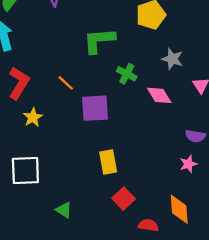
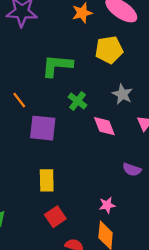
pink star: (188, 164) -> (107, 205), moved

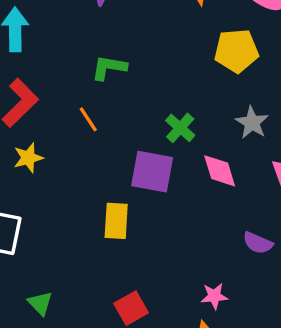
green L-shape: (57, 66) -> (109, 68), moved, size x0.7
purple square: (43, 128) -> (152, 172), moved
yellow rectangle: (47, 180) -> (116, 221), moved

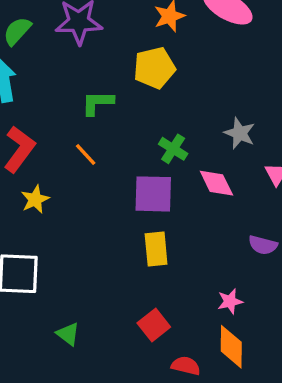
yellow pentagon: (236, 51) -> (154, 68), moved
yellow rectangle: (116, 221) -> (156, 249), moved

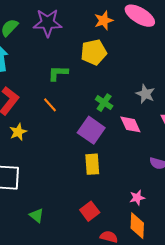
purple square: (153, 194) -> (91, 130), turned 32

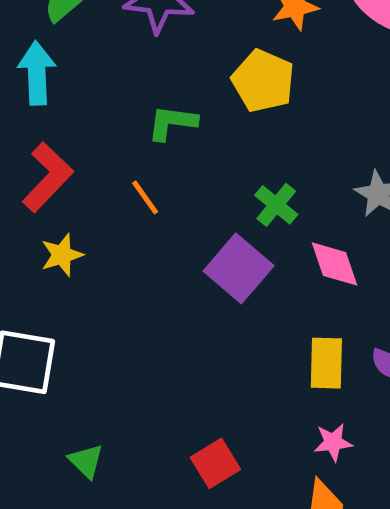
yellow pentagon: (94, 52) -> (263, 81), turned 30
yellow rectangle: (92, 164) -> (326, 363), moved

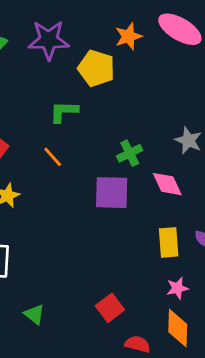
yellow pentagon: (263, 81) -> (96, 68), moved
green cross: (276, 205) -> (130, 153), turned 30
purple square: (239, 268) -> (112, 193), turned -33

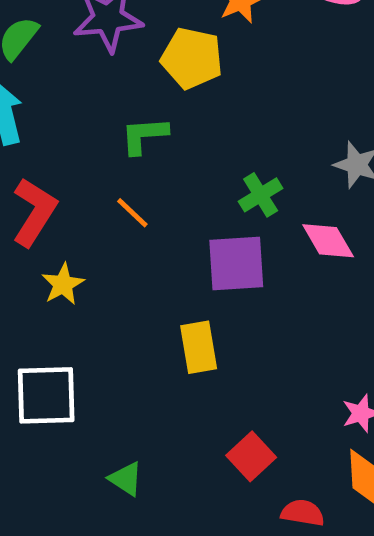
yellow rectangle: (169, 242) -> (199, 347), moved

